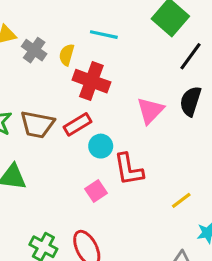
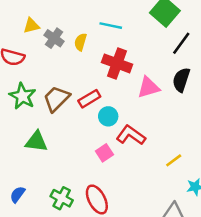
red cross: (91, 81) -> (117, 63), moved
pink triangle: (150, 110) -> (149, 87), turned 30
brown trapezoid: (37, 124) -> (57, 99), turned 124
red L-shape: (129, 169) -> (131, 135), turned 136

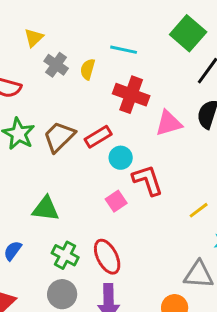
yellow triangle: (31, 26) -> (34, 38), moved, turned -30
red L-shape: (131, 135) -> (148, 180), turned 36
green triangle: (36, 142) -> (46, 209), moved

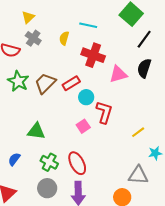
gray cross: (56, 65) -> (33, 38), moved
red L-shape: (148, 180) -> (104, 112), turned 35

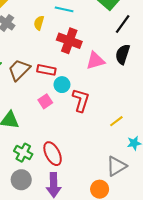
red rectangle: (71, 83) -> (46, 70), turned 42
pink square: (83, 126) -> (45, 101), moved
gray triangle: (138, 175) -> (116, 166), turned -35

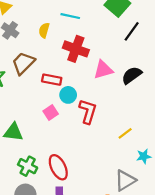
black semicircle: (123, 54) -> (132, 75), moved, turned 36
brown trapezoid: (19, 70) -> (23, 63), moved

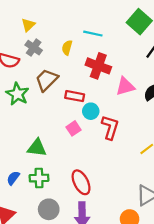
green cross: (28, 166) -> (39, 178), moved, turned -30

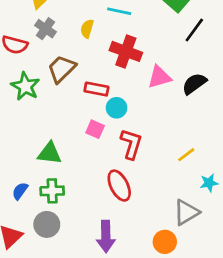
red L-shape: (110, 127) -> (131, 144), moved
pink square: (73, 128) -> (95, 129), turned -32
red ellipse: (81, 182) -> (119, 186), moved
gray circle: (49, 209) -> (47, 224), moved

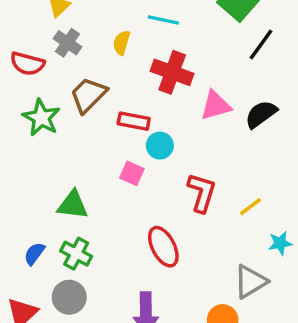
red L-shape: (131, 144) -> (202, 193), moved
green cross: (52, 191) -> (76, 254), turned 30

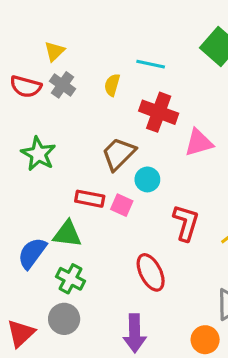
red semicircle: (27, 64) -> (26, 87), moved
brown trapezoid: (88, 95) -> (119, 154), moved
red rectangle: (134, 121) -> (90, 199), moved
blue semicircle: (34, 254) -> (32, 253), moved, size x1.5

